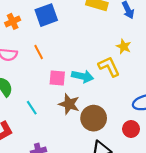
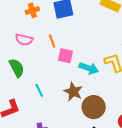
pink square: (57, 78) -> (65, 56), moved

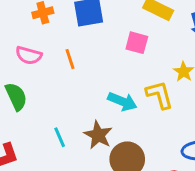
pink square: (65, 56) -> (137, 43), moved
cyan line: (39, 90) -> (60, 137), moved

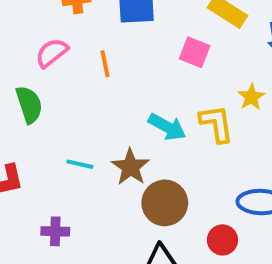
pink semicircle: (29, 55) -> (52, 53), turned 120
cyan line: (60, 137) -> (80, 164), turned -60

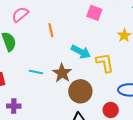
orange line: (105, 64) -> (51, 30), moved
yellow L-shape: (216, 124) -> (105, 63), moved
purple cross: (55, 231) -> (14, 106), moved

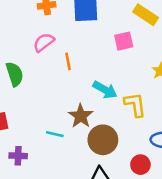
pink square: (94, 13) -> (124, 41), turned -35
pink semicircle: (20, 14) -> (44, 42), moved
cyan line: (36, 72) -> (55, 134), moved

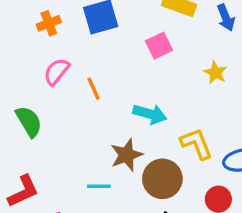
yellow L-shape: (135, 105) -> (196, 144), moved
brown star: (81, 116) -> (127, 155), turned 30

